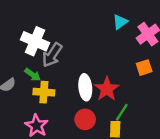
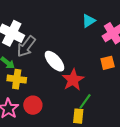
white ellipse: (85, 87) -> (54, 61), moved, turned -40
red circle: (85, 119) -> (33, 105), moved

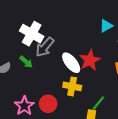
yellow cross: (17, 79) -> (72, 86), moved
red star: (73, 80) -> (90, 60), moved

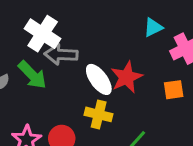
gray arrow: (45, 47) -> (61, 54), turned 50
green arrow: (26, 62) -> (32, 75), size x1.5

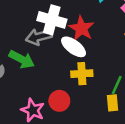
white cross: (43, 34) -> (52, 20), moved
red star: (127, 77) -> (81, 28), moved

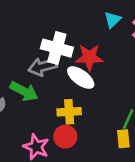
red star: (81, 28) -> (89, 57), turned -30
yellow cross: (82, 74) -> (69, 112), moved

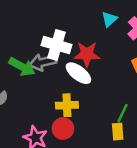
green arrow: (24, 91) -> (22, 67), moved

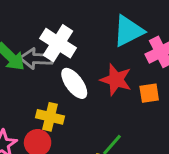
cyan triangle: (109, 19) -> (128, 31), size x1.6
red star: (87, 54) -> (116, 80), moved

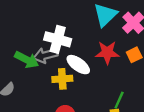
yellow cross: (50, 117) -> (62, 79), moved

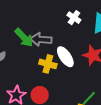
white cross: (58, 39) -> (74, 18), moved, size x0.6

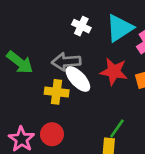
gray arrow: (41, 39) -> (66, 62), moved

